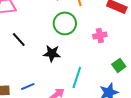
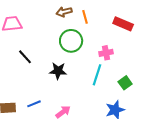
cyan line: (77, 77) -> (97, 75), moved

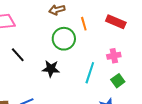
orange line: (85, 17) -> (84, 24), moved
pink cross: (106, 53) -> (114, 56), moved

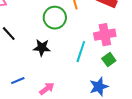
pink cross: (114, 56) -> (105, 35), size x1.5

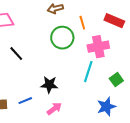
pink cross: (105, 35) -> (98, 47), moved
black star: (42, 48) -> (49, 85), moved

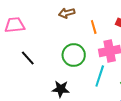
green circle: (62, 38) -> (74, 55), moved

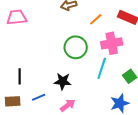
orange line: (94, 27) -> (96, 19), turned 64
black line: (28, 58) -> (20, 76), moved, turned 42

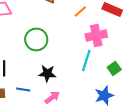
green circle: (76, 47) -> (36, 39), moved
blue line: (39, 97) -> (23, 89), turned 32

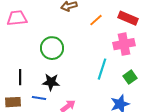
pink cross: (96, 35) -> (124, 44), moved
black star: (47, 73) -> (51, 82), moved

